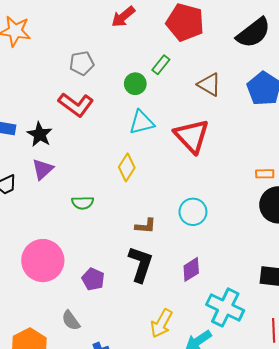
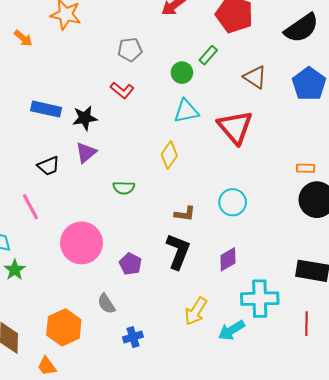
red L-shape: (76, 105) -> (122, 90), size x0.7
black star: (40, 134) -> (85, 118), turned 30
cyan cross: (225, 307) -> (260, 299), turned -30

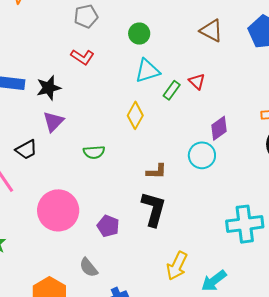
green rectangle: (208, 55) -> (172, 90), moved
red triangle: (235, 127) -> (197, 81), size x0.5
black trapezoid: (48, 166) -> (26, 150), moved
purple diamond: (228, 259) -> (219, 128), moved
cyan cross: (260, 299) -> (245, 224), moved

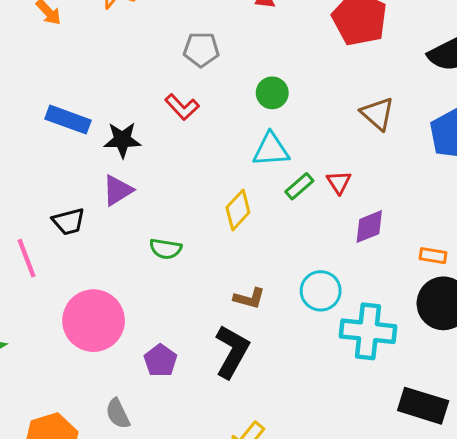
purple diamond: (219, 128) -> (369, 227), moved
cyan cross: (245, 224) -> (368, 331), moved

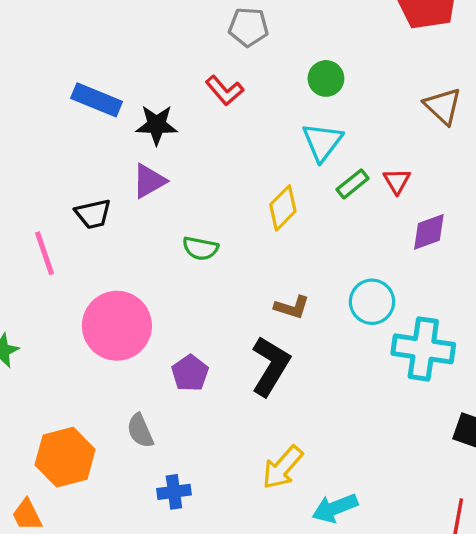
cyan triangle: (271, 150) -> (322, 142), turned -51

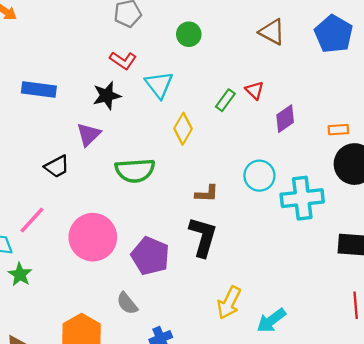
black star: (157, 125) -> (107, 96), moved
cyan triangle: (322, 142) -> (159, 85), moved
green semicircle: (200, 248) -> (135, 170), size x1.6
pink line: (45, 253) -> (32, 220), moved, turned 76
purple pentagon: (190, 373) -> (150, 256), size x1.5

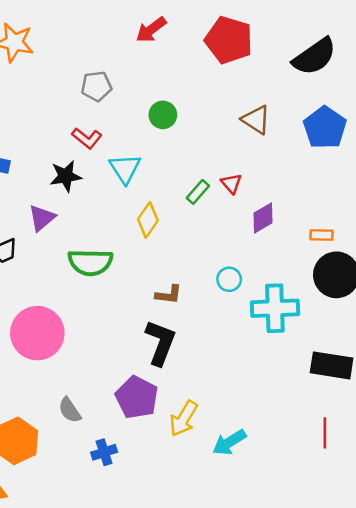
cyan circle: (259, 176) -> (229, 279), size x0.7
purple pentagon: (150, 256) -> (137, 397), moved

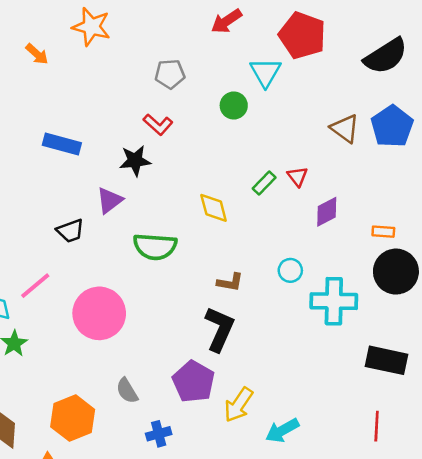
brown triangle: (256, 120) -> (345, 128), moved
cyan triangle: (125, 169) -> (265, 72), moved
yellow diamond: (148, 220) -> (214, 208), turned -52

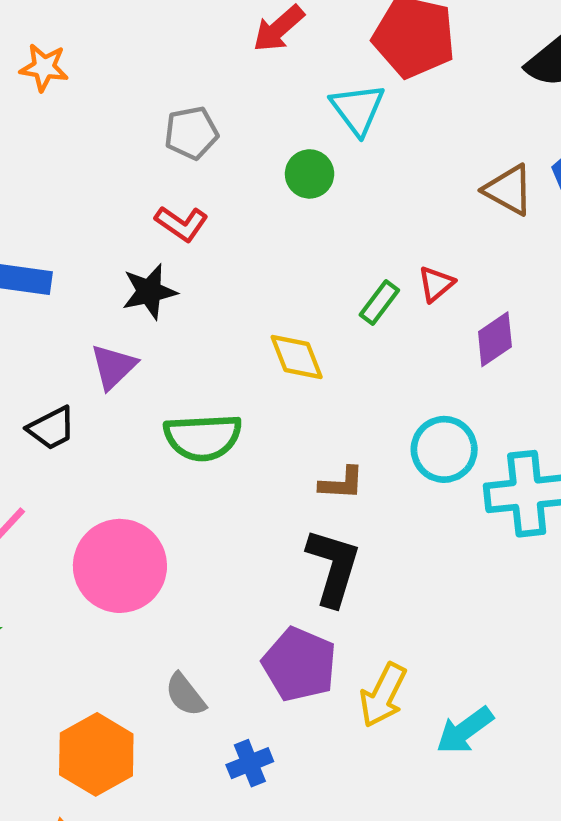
orange star: (91, 27) -> (44, 67), size x0.7
red triangle: (297, 176) -> (436, 284), turned 35
cyan circle: (290, 270) -> (444, 449), size x1.5

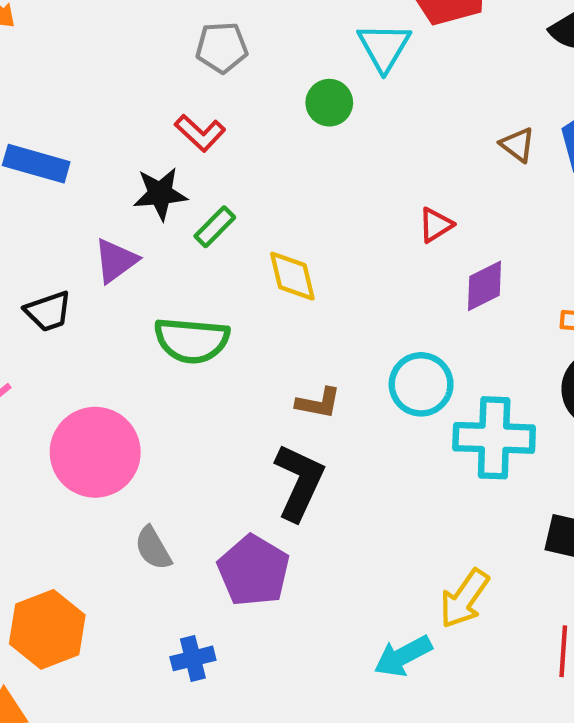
brown triangle: (509, 190) -> (518, 145), size x0.7
green rectangle: (379, 302) -> (215, 227), moved
gray semicircle: (185, 695) -> (153, 548), moved
yellow arrow: (383, 695) -> (464, 599), moved

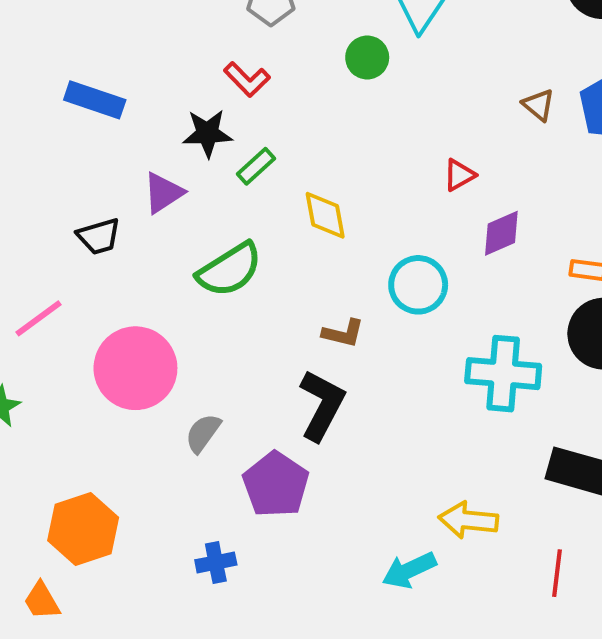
green semicircle: (192, 340) -> (230, 270), turned -40
cyan circle: (421, 384) -> (418, 285), moved
gray semicircle: (153, 548) -> (203, 433), moved, turned 63
yellow arrow: (464, 599) -> (468, 520), turned 58

